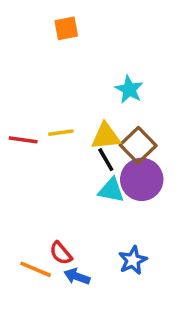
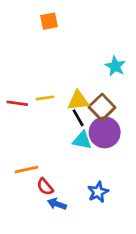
cyan star: (129, 89) -> (115, 66), moved
orange line: (36, 269) -> (26, 169), moved, turned -35

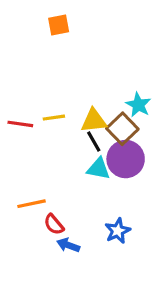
cyan star: (115, 66) -> (138, 105), moved

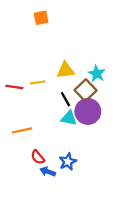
yellow triangle: (94, 121) -> (66, 70), moved
orange line: (32, 204) -> (22, 130), moved
blue star: (118, 231) -> (68, 162), moved

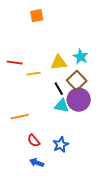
cyan star: (97, 74) -> (81, 57), moved
red line: (14, 87) -> (15, 63), moved
blue arrow: (48, 172) -> (37, 163), moved

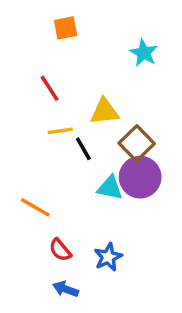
cyan star: (81, 57) -> (144, 53), moved
red line: (15, 63) -> (50, 88), moved, turned 49
black line: (59, 89) -> (83, 149), moved
orange line: (20, 117) -> (35, 207), turned 42

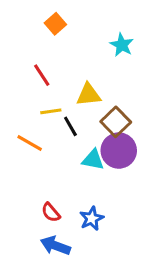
orange square: (66, 28) -> (55, 24), turned -30
orange line: (35, 207) -> (30, 143), moved
blue arrow: (66, 289) -> (55, 246), size x1.4

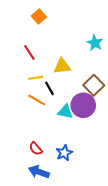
cyan star: (122, 45) -> (95, 43), moved
brown square: (116, 122) -> (94, 85), moved
orange line: (30, 143) -> (37, 100), moved

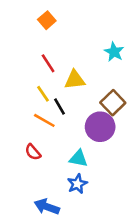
red line: (29, 52) -> (48, 63), moved
yellow line: (36, 78) -> (43, 94), turned 64
cyan triangle: (65, 112) -> (79, 158), moved
red semicircle: (36, 149) -> (33, 152), moved

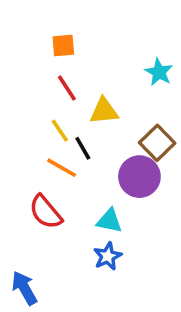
orange square: (47, 20) -> (63, 46), moved, turned 36
red semicircle: (33, 152) -> (46, 212), size x1.5
blue arrow: (47, 207) -> (24, 288), moved, turned 40

